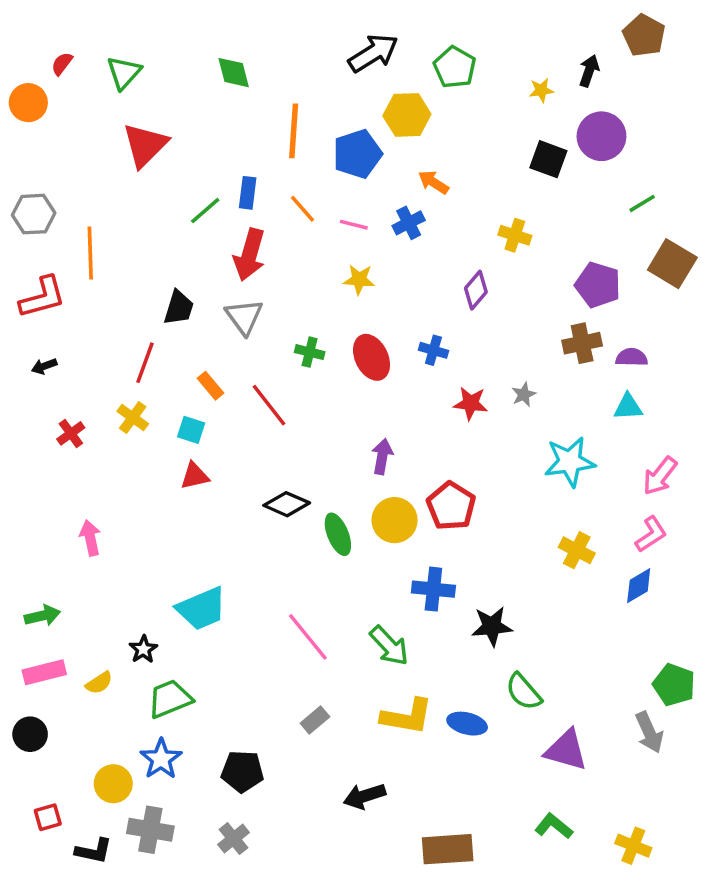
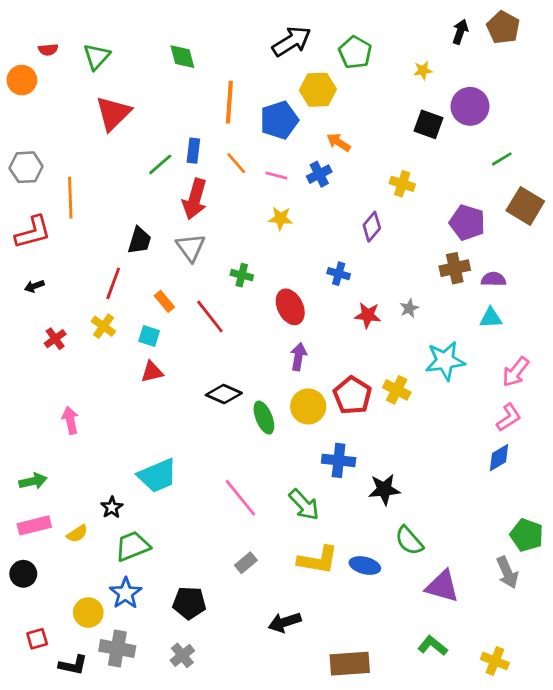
red semicircle: (62, 64) -> (48, 50), turned -132
black arrow: (589, 71) -> (460, 32), moved
red ellipse: (372, 357) -> (290, 307), moved
yellow cross: (577, 550) -> (397, 390), moved

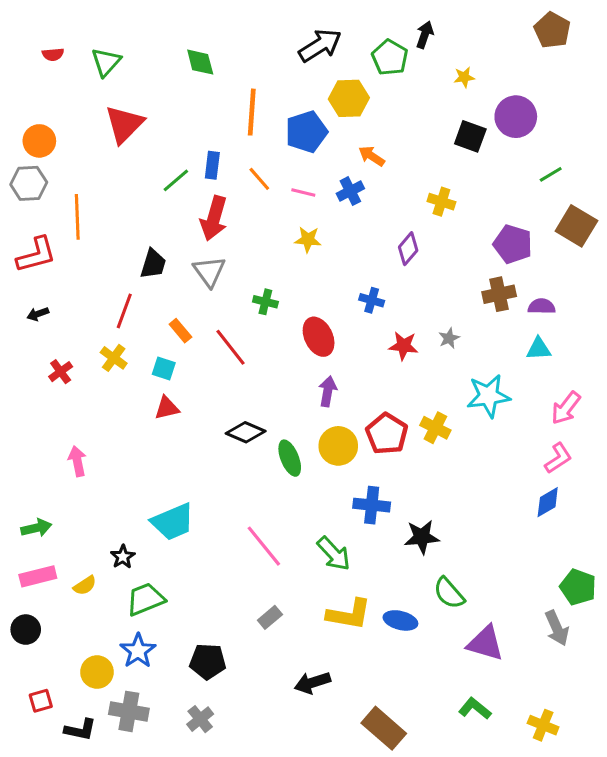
black arrow: (460, 32) -> (425, 35), moved
orange circle: (22, 80) -> (39, 141), moved
brown rectangle: (350, 664) -> (384, 728), turned 45

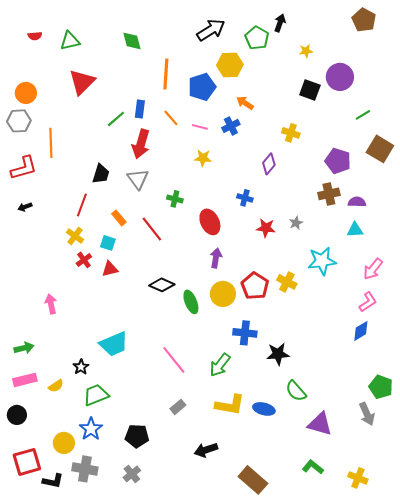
green triangle: (106, 62) -> (70, 41), turned 35
red cross: (61, 372) -> (84, 260), moved
green arrow: (334, 554) -> (220, 365), turned 80
red square: (41, 701) -> (27, 462), size x1.8

